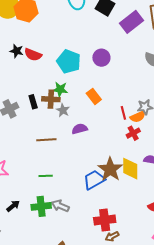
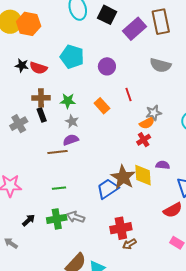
cyan pentagon: (69, 62) -> (72, 57), moved
brown cross: (51, 99) -> (41, 98), moved
red line: (123, 113) -> (129, 94), moved
purple semicircle: (80, 129) -> (71, 140), moved

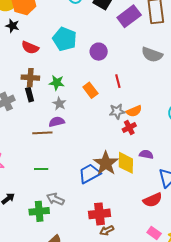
black star: (22, 65) -> (12, 26), moved
gray star: (154, 113) -> (117, 111), moved
green cross: (57, 219) -> (39, 211), moved

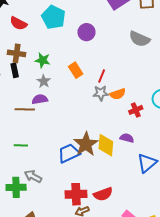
red line: (118, 81) -> (102, 76), moved, turned 32
red cross: (129, 127) -> (136, 110), moved
red semicircle: (153, 200) -> (103, 194), moved

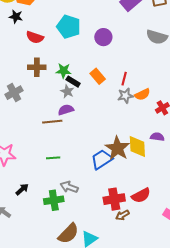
black rectangle: (15, 70) -> (73, 82), moved, turned -40

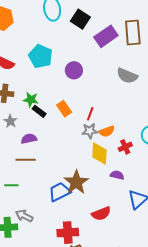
gray star: (67, 91) -> (10, 121), moved
brown line: (52, 122) -> (26, 160), moved
yellow diamond: (137, 147) -> (99, 154), moved
red semicircle: (141, 195) -> (101, 214), moved

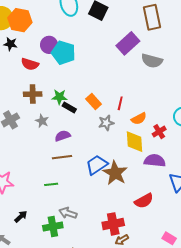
purple rectangle: (106, 36) -> (128, 43), moved
purple circle: (74, 70) -> (49, 45), moved
gray star: (90, 131) -> (106, 123), moved
purple semicircle: (117, 175) -> (155, 161), size x1.5
blue trapezoid: (60, 192) -> (97, 165), moved

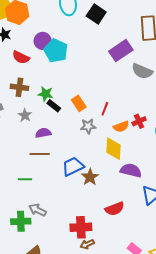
red cross: (159, 132) -> (139, 121), moved
brown star: (115, 173) -> (90, 177), size x0.7

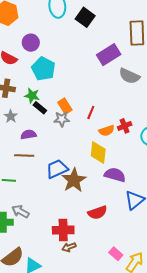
cyan pentagon: (56, 51) -> (43, 69), moved
gray star: (88, 126) -> (62, 119), moved
brown star: (90, 177) -> (74, 180), size x1.4

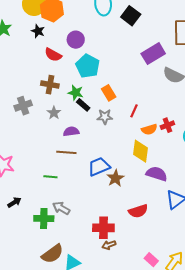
orange rectangle: (65, 106) -> (109, 93), moved
brown star: (74, 180) -> (115, 178), size x0.7
pink rectangle: (116, 254) -> (151, 260), moved

